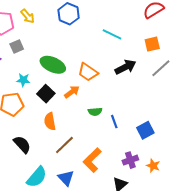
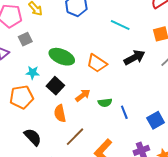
orange arrow: (72, 92) -> (83, 95), moved

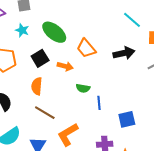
cyan line: (120, 25) -> (132, 20), moved
cyan star: (33, 73) -> (22, 30), moved
orange arrow: (83, 95) -> (65, 66), moved, turned 35
brown line: (75, 137) -> (45, 113), turned 60

